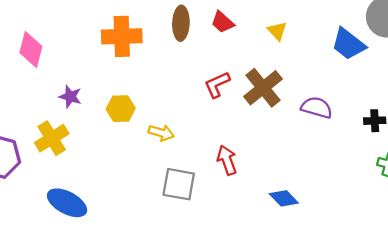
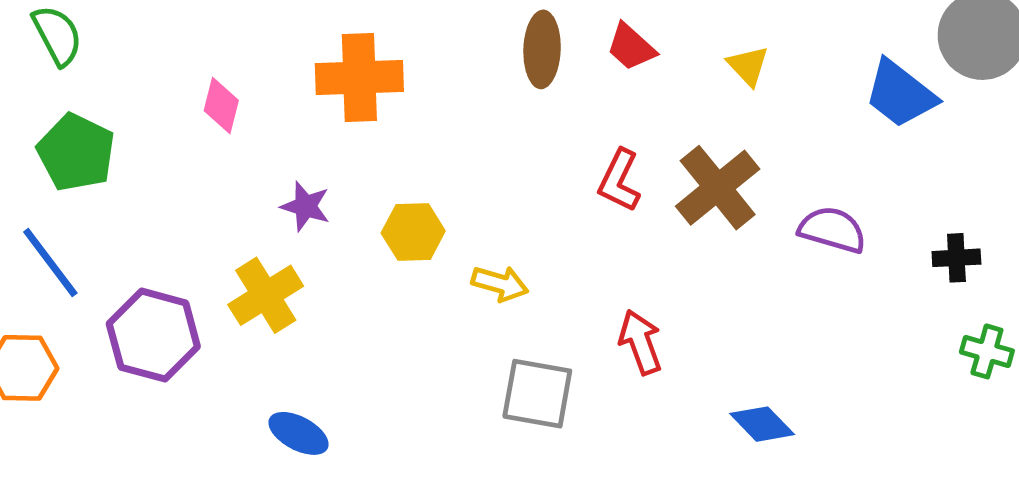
orange cross: (122, 36) -> (359, 78), moved
pink diamond: (31, 49) -> (221, 106), size x0.7
red L-shape: (217, 85) -> (619, 181), turned -40
blue ellipse: (67, 203) -> (298, 433), size x0.7

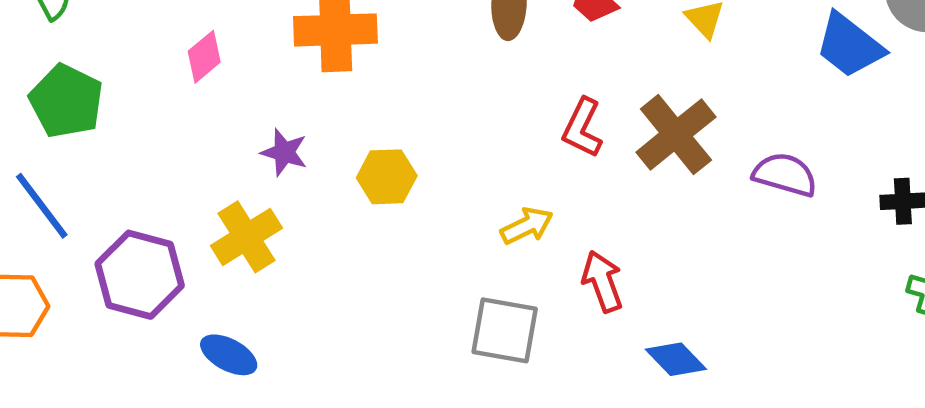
pink diamond: (221, 106) -> (204, 57), turned 36
yellow arrow: (500, 284) -> (527, 226), moved, turned -42
blue diamond: (762, 424) -> (676, 359), moved
blue ellipse: (298, 433) -> (229, 355), moved

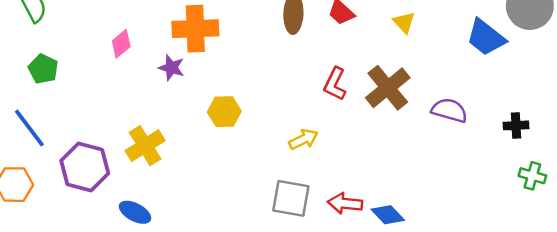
green pentagon: (66, 101) -> (43, 69), size x0.7
purple star: (284, 152) -> (171, 68), moved
red arrow: (602, 281) -> (345, 203), moved, turned -64

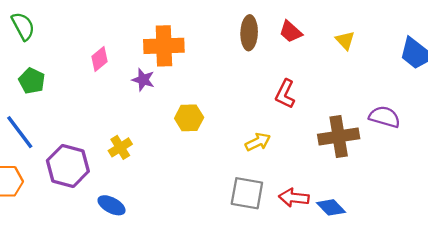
brown cross: (388, 88) -> (339, 136), moved, turned 30
yellow cross: (145, 146) -> (120, 147), size x0.7

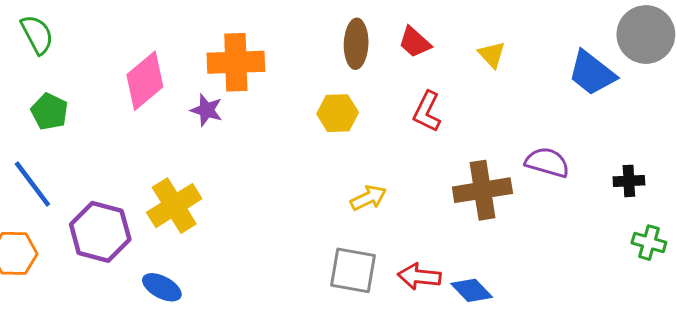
pink diamond: (100, 59) -> (145, 81), size x1.6
red L-shape: (285, 94) -> (427, 112), moved
yellow hexagon: (189, 118) -> (338, 113), moved
yellow cross: (120, 147) -> (174, 206), size x1.6

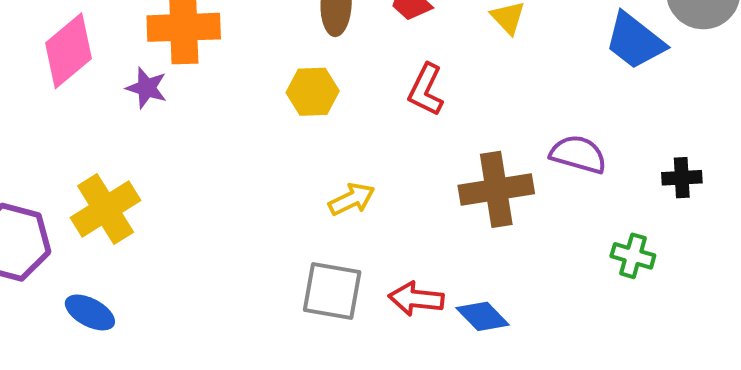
green cross: (649, 243) -> (633, 256), moved

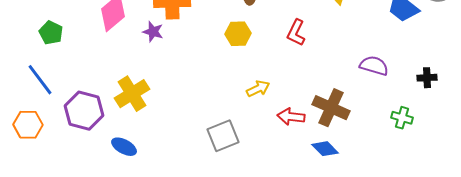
brown cross: (496, 189) -> (331, 108), moved, turned 33
gray square: (332, 291) -> (223, 136), moved, turned -32
red arrow: (416, 299) -> (291, 117), moved

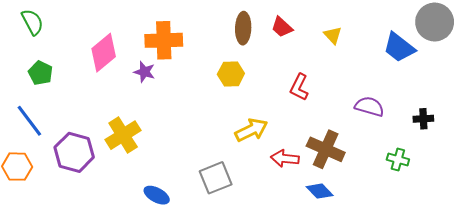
red L-shape: (296, 33) -> (299, 87), moved
yellow arrow: (258, 89) -> (251, 130), size x1.4
blue ellipse: (124, 147) -> (157, 195), moved

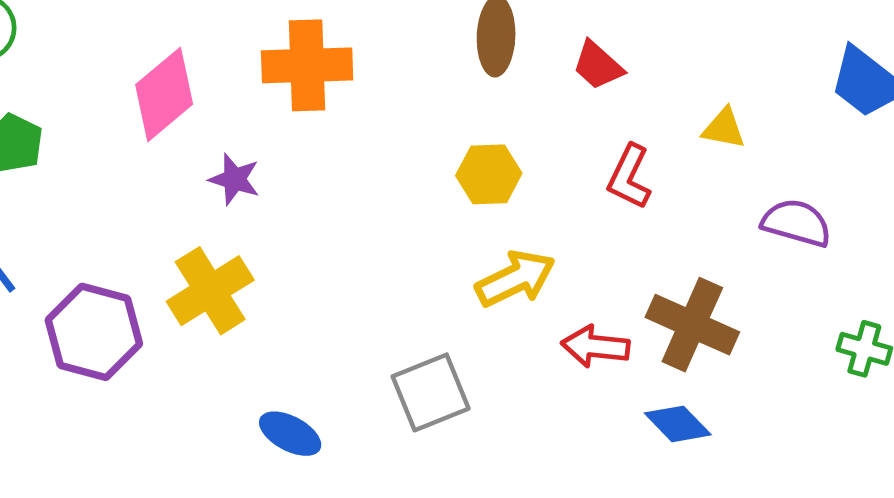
red trapezoid: (282, 27) -> (598, 65), moved
yellow triangle: (333, 35) -> (724, 128), moved, turned -36
purple star: (144, 72) -> (234, 179), moved
yellow hexagon: (231, 74) -> (489, 174), moved

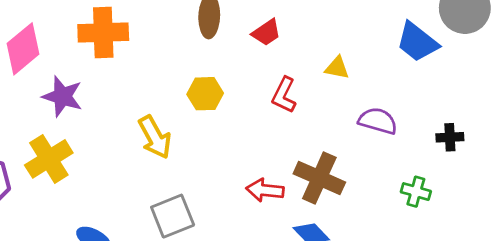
red trapezoid: (598, 65) -> (266, 33), turned -76
purple star: (234, 179) -> (62, 96), size x1.4
yellow arrow: (515, 279) -> (155, 137), moved, turned 87

